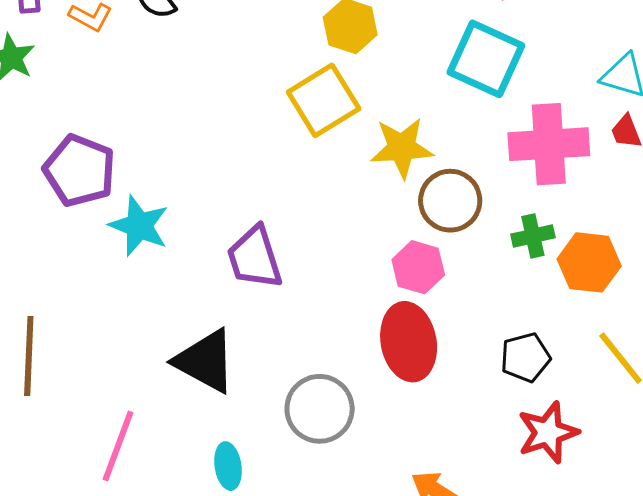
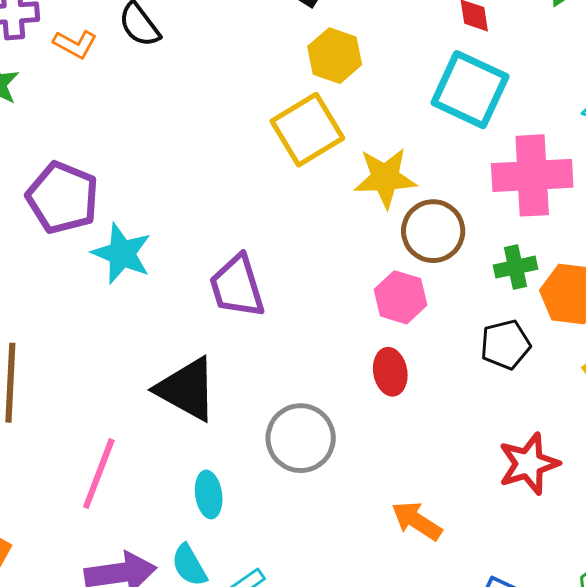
red ellipse: (409, 342) -> (390, 372), size x0.6
black pentagon: (525, 357) -> (505, 345), moved

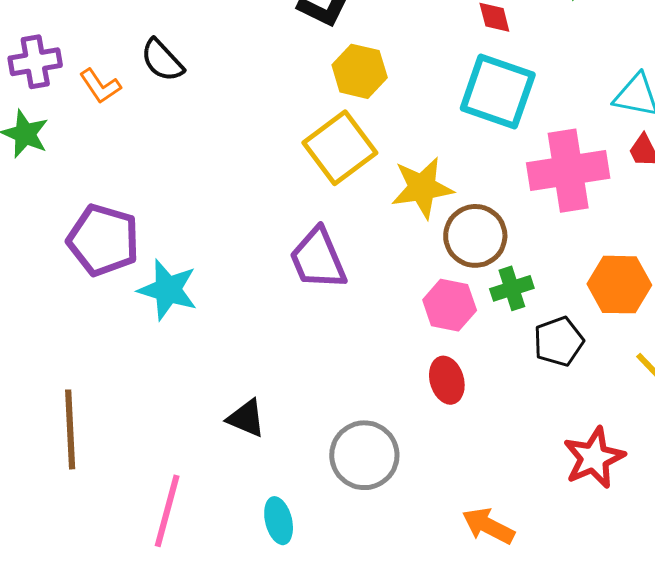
orange L-shape: (75, 44) -> (100, 86), turned 33
green cross: (516, 267) -> (512, 288), moved
purple trapezoid: (237, 286) -> (318, 259), moved
black triangle: (187, 389) -> (246, 418), size x0.6

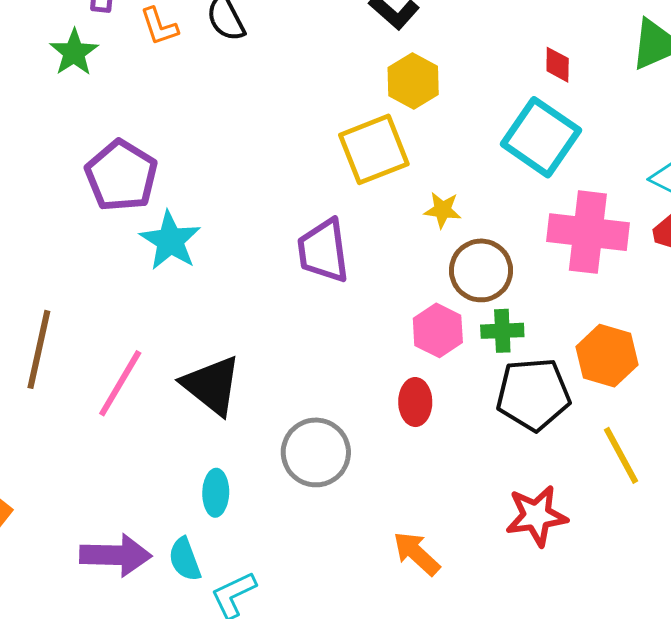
yellow star: (422, 188) -> (443, 210), size x0.6
black pentagon: (559, 341) -> (533, 394), size x1.5
black triangle: (246, 418) -> (212, 385), size x1.6
pink line: (167, 511) -> (120, 383), moved

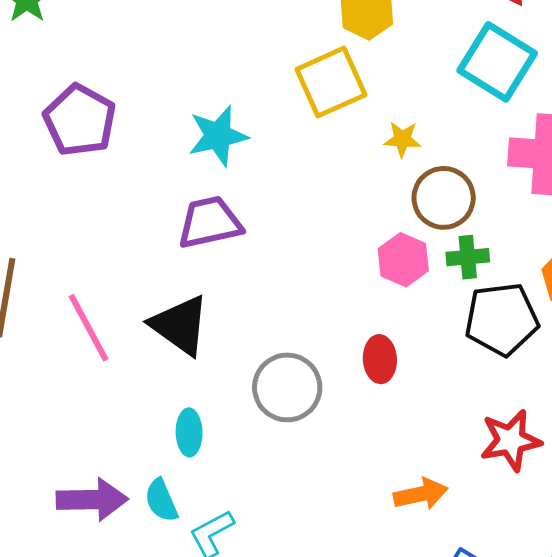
cyan star: (170, 241) -> (218, 136), moved, turned 30
purple trapezoid: (323, 251) -> (210, 222), moved, turned 88
pink line: (120, 383) -> (89, 328), turned -56
red ellipse: (415, 402) -> (380, 359), moved
orange arrow: (417, 553) -> (421, 494), moved, turned 128

